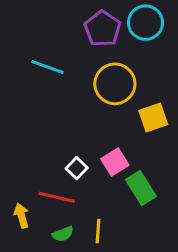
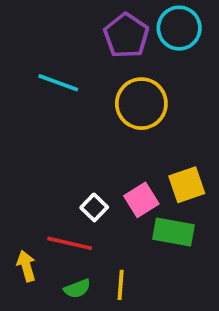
yellow square: (153, 118) -> (187, 185), moved
green rectangle: (141, 188) -> (173, 232), turned -48

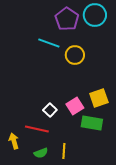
cyan line: (58, 83) -> (49, 43), moved
yellow circle: (141, 104) -> (75, 55), size x0.7

